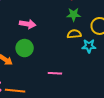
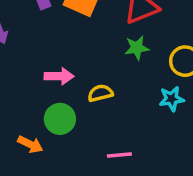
yellow semicircle: (74, 34) -> (100, 93), moved

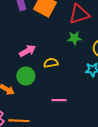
pink arrow: (59, 76) -> (27, 51), turned -35

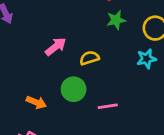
green circle: (26, 76) -> (74, 89), moved

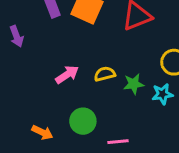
green star: (116, 20) -> (134, 84), moved
yellow semicircle: (89, 58) -> (105, 74), moved

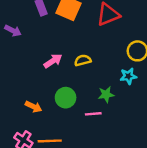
purple arrow: (17, 36) -> (13, 31), turned -42
green star: (134, 84) -> (106, 94), moved

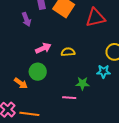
purple arrow: (13, 31) -> (26, 19), moved, turned 32
green circle: (66, 98) -> (38, 72), moved

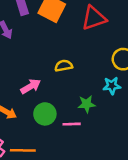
pink arrow: (43, 48) -> (31, 86), moved
green circle: (38, 72) -> (45, 114), moved

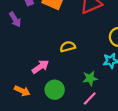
pink line: (72, 124) -> (90, 99), moved, turned -40

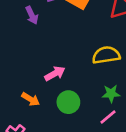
yellow semicircle: (68, 47) -> (106, 55), moved, size x1.5

